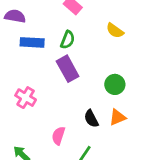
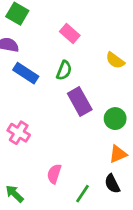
blue rectangle: (32, 42) -> (26, 73), turned 30
purple rectangle: (68, 69) -> (80, 102), moved
black semicircle: (91, 119) -> (112, 184), moved

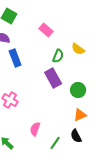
green semicircle: (64, 70) -> (58, 56), moved
blue rectangle: (26, 73) -> (15, 58), turned 36

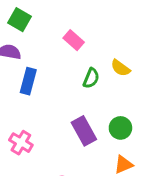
blue rectangle: (15, 58) -> (28, 81), turned 36
purple rectangle: (53, 78) -> (84, 131), moved

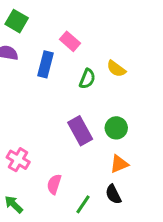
blue rectangle: (28, 81) -> (45, 64), moved
pink cross: (21, 143) -> (18, 160), moved

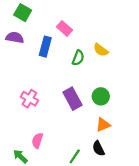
pink cross: (18, 160) -> (29, 99), moved
pink semicircle: (54, 184) -> (37, 141), moved

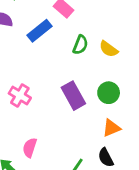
blue rectangle: (45, 47) -> (40, 31), turned 36
yellow semicircle: (101, 50) -> (109, 49), moved

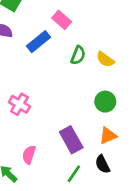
purple rectangle: (73, 96) -> (71, 140), moved

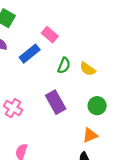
green circle: (105, 102) -> (97, 106), moved
purple rectangle: (71, 140) -> (56, 102), moved

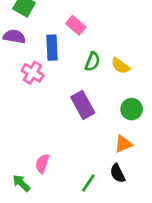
blue rectangle: (30, 54) -> (52, 48), turned -54
pink cross: (13, 108) -> (32, 73), moved

